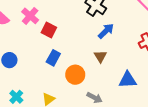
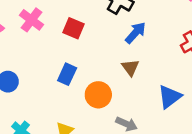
red square: (49, 30) -> (74, 28), moved
blue triangle: (128, 80) -> (170, 97), turned -30

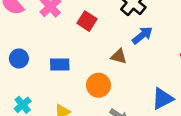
brown triangle: (130, 68) -> (119, 56), moved, turned -49
blue rectangle: (67, 74) -> (60, 64), moved, turned 54

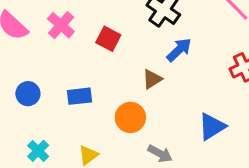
brown triangle: (119, 56) -> (152, 79), turned -42

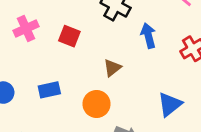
pink cross: (61, 25) -> (26, 29), turned 30
blue arrow: (179, 50) -> (148, 36), moved, turned -55

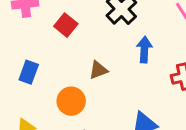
blue rectangle: (49, 90) -> (29, 72), turned -75

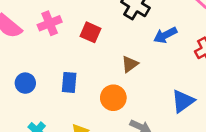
blue arrow: (144, 50) -> (165, 35), turned -105

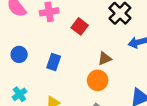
orange circle: (113, 98) -> (98, 80), moved

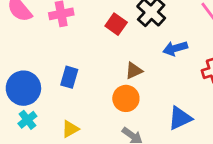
red square: (80, 26) -> (116, 24), moved
blue circle: (19, 54) -> (23, 88), moved, size x1.6

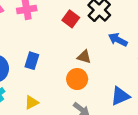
blue arrow: (175, 48) -> (118, 40), turned 42
brown triangle: (134, 71) -> (84, 57), turned 40

